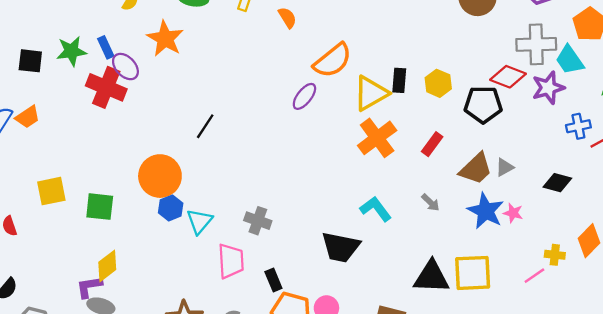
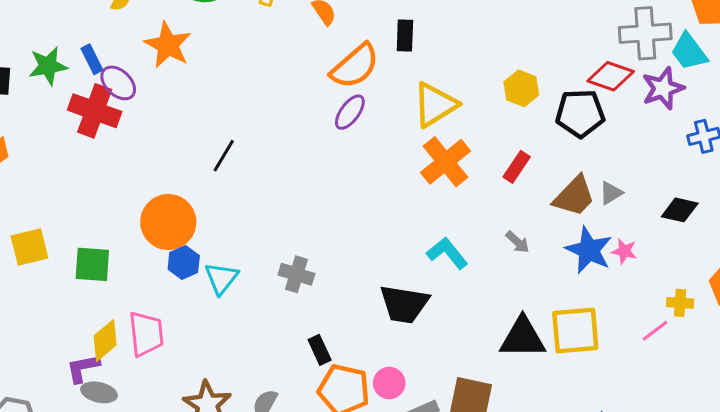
orange semicircle: (333, 61) -> (355, 66), moved
black rectangle: (399, 80) -> (405, 35), moved
pink trapezoid: (231, 261) -> (146, 334), moved

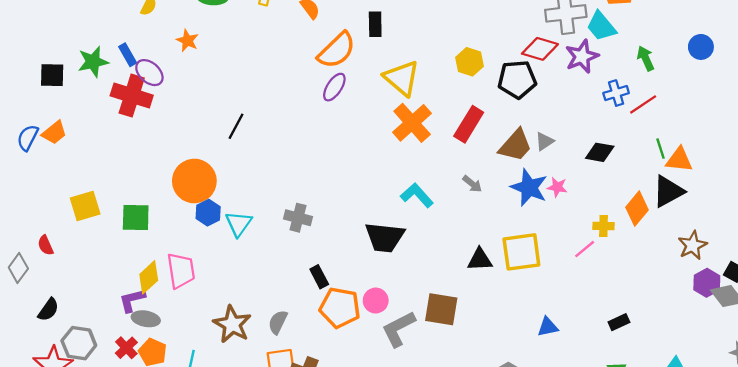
orange star: (168, 45) -> (187, 41), size x0.6
yellow triangle: (435, 105) -> (402, 78), turned -45
red rectangle: (517, 167) -> (469, 124), size x1.4
black triangle: (523, 338) -> (480, 260), size x0.7

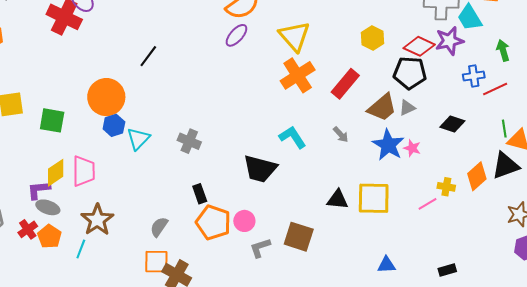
red diamond: (540, 49) -> (419, 46), moved
yellow hexagon: (469, 62) -> (373, 38), moved
black pentagon: (517, 79) -> (410, 73), moved
brown star: (232, 324) -> (97, 220), moved
gray L-shape: (398, 329) -> (260, 248), size x0.7

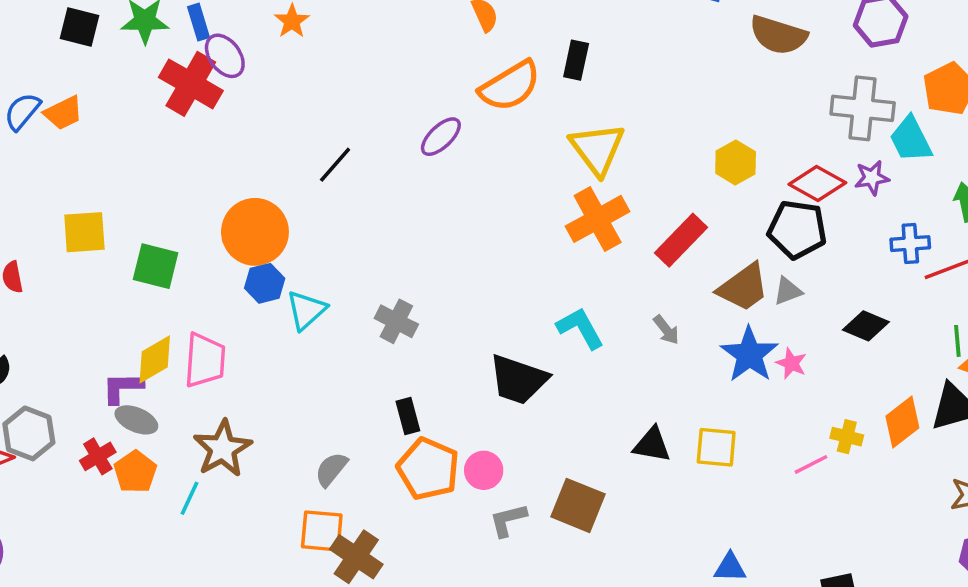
purple ellipse: (236, 35) -> (441, 137), moved
purple star: (449, 41) -> (872, 178), size x0.7
yellow square: (374, 198) -> (716, 447), size x0.7

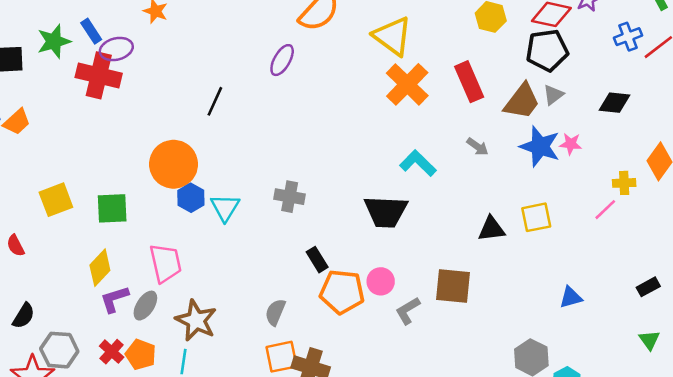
purple ellipse: (225, 56) -> (116, 49), turned -52
red rectangle: (681, 240) -> (469, 82), turned -51
yellow diamond: (155, 359) -> (100, 268), moved
gray ellipse: (136, 420) -> (145, 306), moved, turned -64

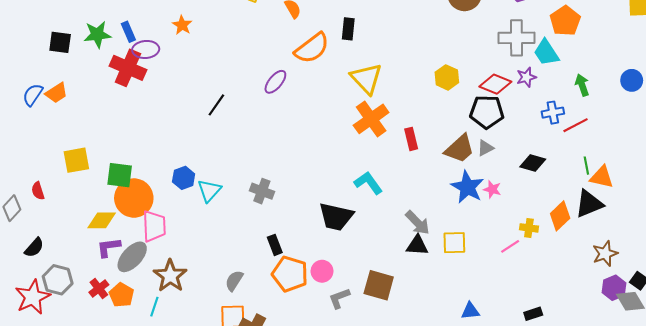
red rectangle: (469, 82) -> (411, 139), moved, size x0.7
gray arrow: (478, 147) -> (417, 223), moved, size x1.5
orange circle: (174, 164) -> (134, 198), moved
yellow diamond: (100, 268) -> (102, 220), turned 36
gray ellipse: (145, 306) -> (132, 257), size x1.4

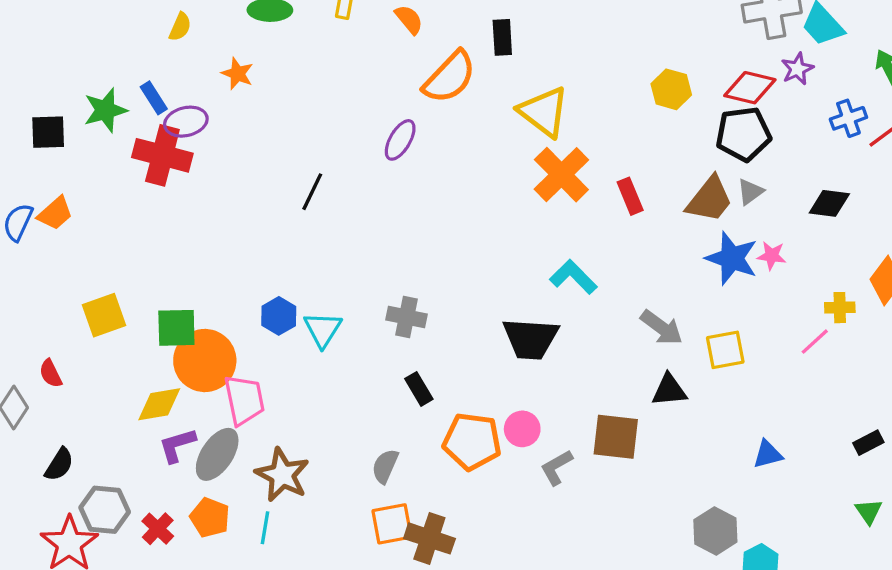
black rectangle: (275, 245) -> (419, 389), moved
black triangle: (417, 245) -> (669, 390), moved
red cross: (99, 289) -> (158, 529), moved

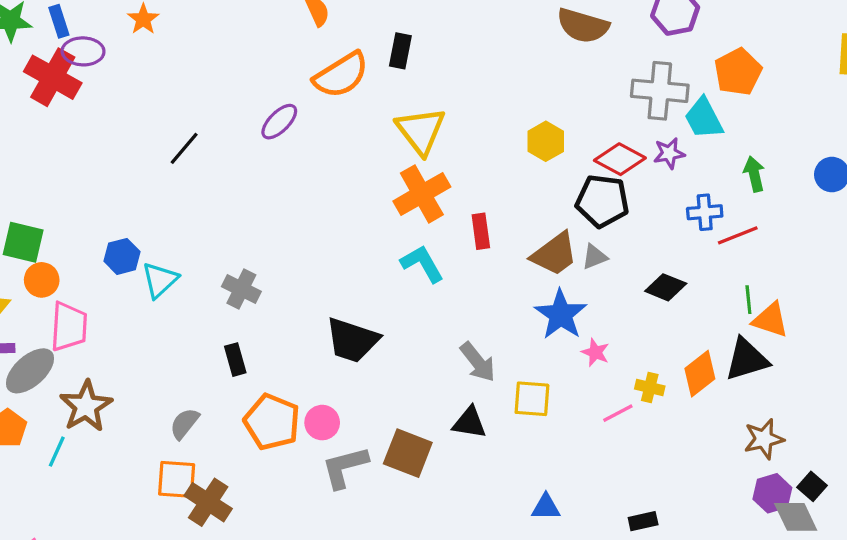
pink star: (772, 256) -> (595, 352), moved
cyan L-shape: (573, 277) -> (422, 264), moved
orange circle: (205, 361) -> (42, 280), size x0.6
gray L-shape: (557, 467) -> (345, 467), size x1.4

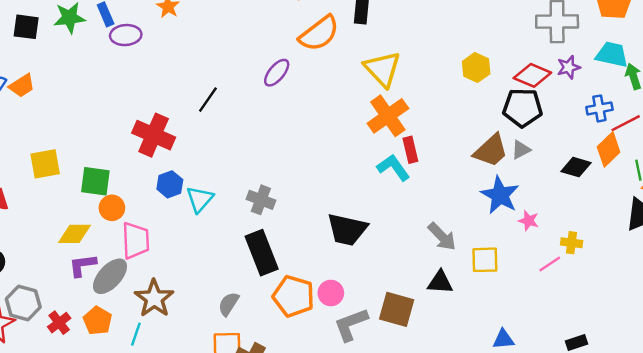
red cross: (53, 77) -> (154, 135), moved
cyan trapezoid: (704, 118) -> (612, 55), moved, turned 136
red rectangle: (481, 231) -> (410, 150), moved
black rectangle: (235, 360) -> (262, 253), size x1.8
orange diamond: (700, 374) -> (609, 149), moved

